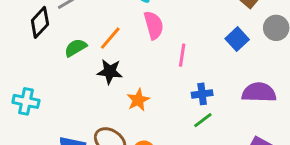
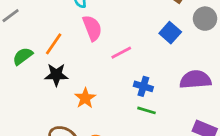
pink line: (182, 55) -> (121, 53), turned 60
blue cross: (202, 94) -> (143, 86), turned 30
green line: (203, 120) -> (147, 110), turned 60

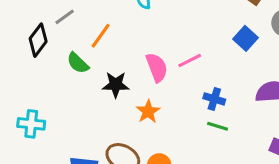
pink semicircle: (92, 28) -> (157, 67), moved
orange line: (54, 44) -> (101, 36), moved
green semicircle: (23, 56) -> (78, 63), turned -100

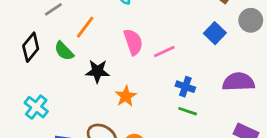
black diamond: (38, 40) -> (31, 47), moved
pink semicircle: (157, 67) -> (133, 42), moved
cyan cross: (31, 124) -> (36, 107), moved, turned 30

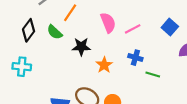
blue square: (215, 33) -> (170, 27), moved
blue cross: (185, 87) -> (135, 58), moved
cyan cross: (36, 107) -> (22, 67), moved, turned -30

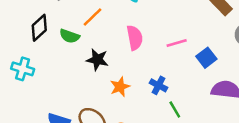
pink line: (133, 29) -> (177, 43), moved
green semicircle: (55, 32) -> (69, 36), turned -35
green line: (153, 74) -> (175, 109), turned 32

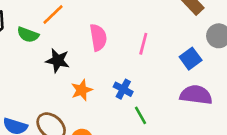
pink line: (177, 43) -> (143, 44), turned -60
blue square: (206, 58) -> (191, 59), moved

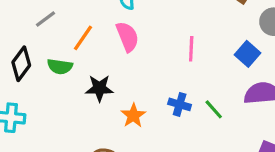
pink semicircle: (98, 37) -> (127, 37), moved
green line: (140, 115) -> (214, 109), moved

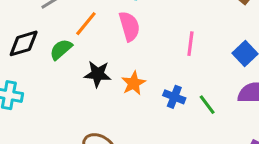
black diamond: (21, 64) -> (24, 43), turned 32
green semicircle: (60, 66) -> (61, 49), turned 125
orange star: (133, 115) -> (134, 83), moved

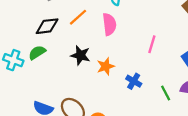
black diamond: (24, 43) -> (47, 26), moved
green semicircle: (61, 49) -> (37, 53), moved
green line: (207, 105) -> (166, 93), moved

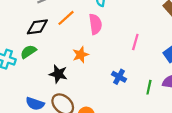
black star: (80, 55) -> (58, 74), moved
orange star: (106, 66) -> (81, 55), moved
green line: (166, 93) -> (149, 87), turned 40

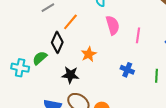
pink semicircle: (95, 24) -> (113, 25), moved
black diamond: (37, 27) -> (57, 42), moved, turned -50

